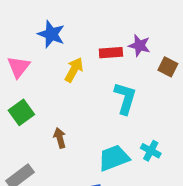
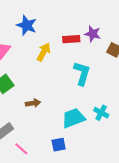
brown arrow: (60, 138) -> (33, 103), turned 96

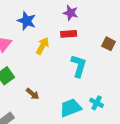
purple star: (93, 34) -> (71, 13), moved
brown arrow: (33, 103) -> (33, 94), turned 48

